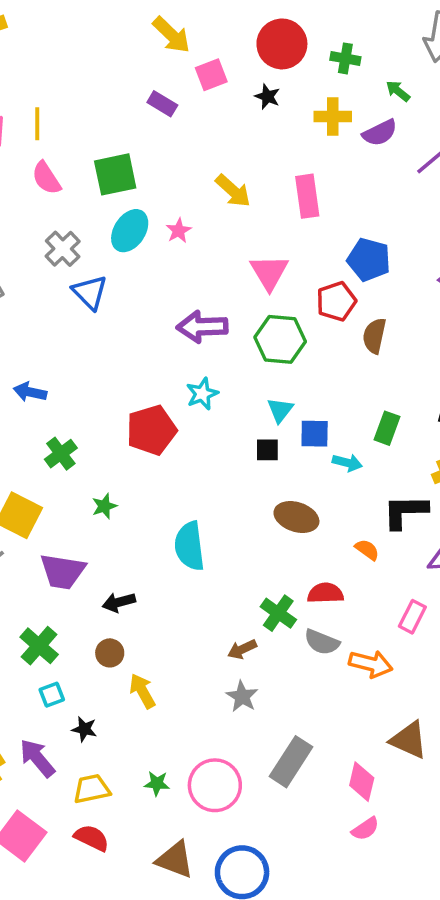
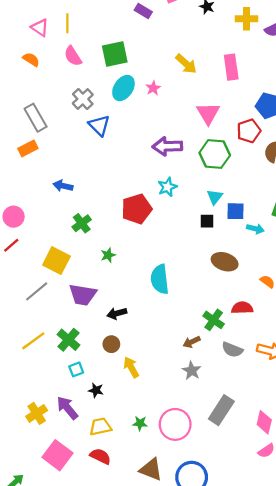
gray semicircle: (322, 642) -> (232, 350), moved

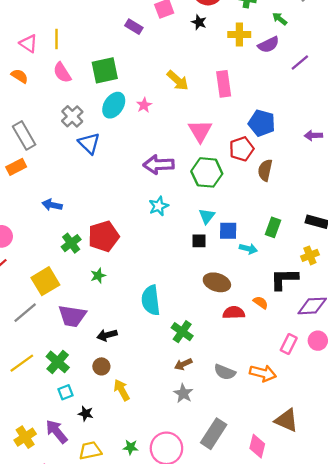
red pentagon: (137, 209) -> (104, 236), moved
yellow square: (56, 261) -> (45, 281), turned 32
red semicircle: (242, 308) -> (234, 313), moved
green cross: (214, 320) -> (182, 332), moved

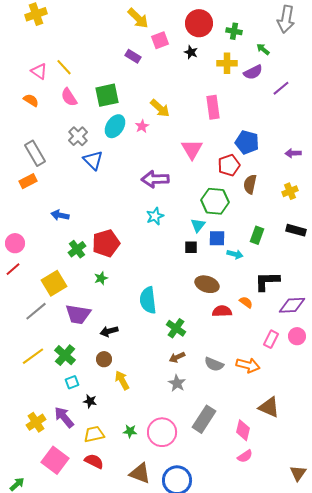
yellow line: (57, 39) -> (64, 67), turned -42
yellow arrow: (178, 80) -> (160, 108), moved
green hexagon: (207, 172) -> (215, 201), moved
yellow cross: (310, 255) -> (290, 191), moved

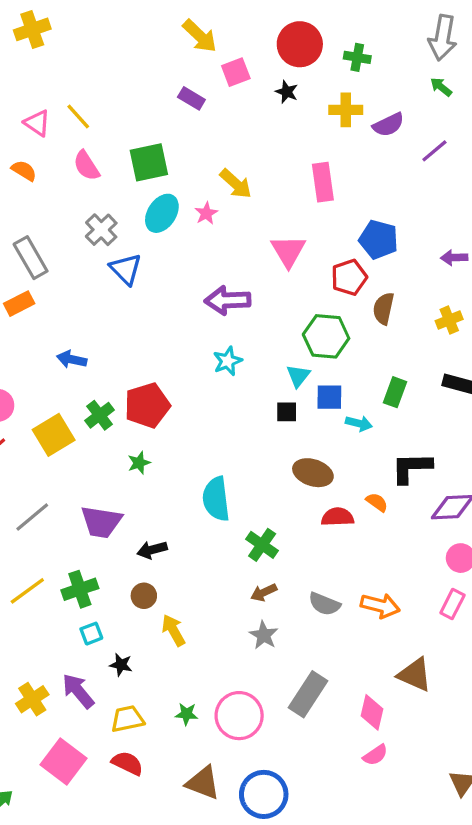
green arrow: (263, 49) -> (441, 87), moved
yellow square: (54, 283) -> (54, 435), moved
pink rectangle: (271, 339) -> (452, 604), moved
green cross: (65, 355) -> (80, 589), turned 30

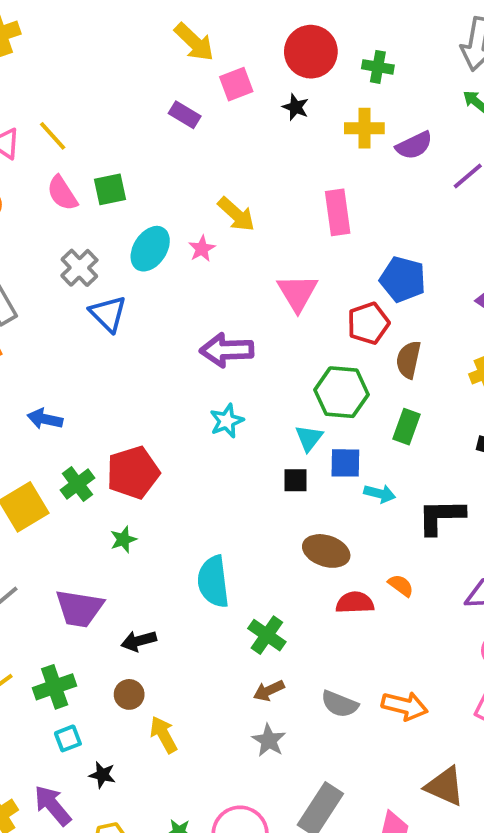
green square: (149, 162) -> (110, 189), moved, size x0.7
green rectangle: (395, 392) -> (407, 427), moved
black L-shape: (411, 468) -> (441, 517), moved

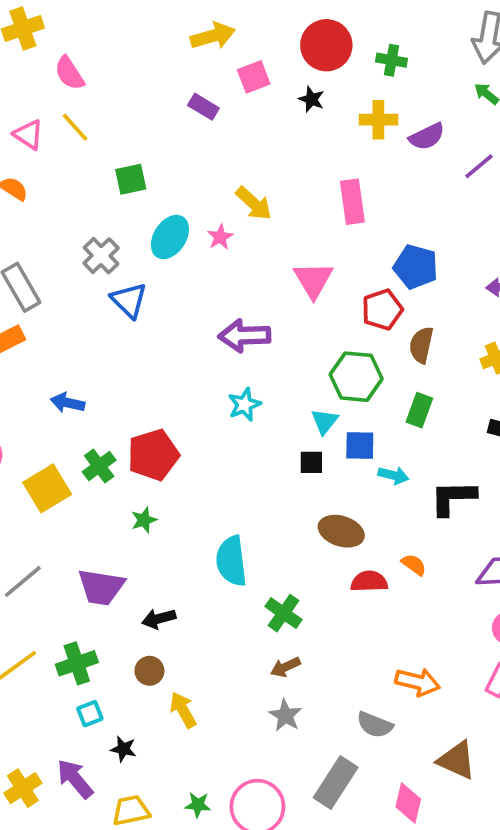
yellow arrow: (194, 42) -> (213, 36), turned -60
pink semicircle: (62, 193) -> (69, 73), moved
gray semicircle: (340, 704) -> (375, 725), moved

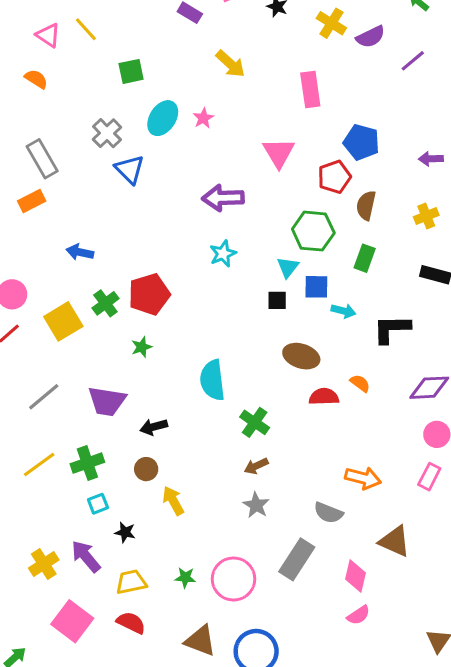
yellow cross: (378, 120) -> (331, 23), turned 32
yellow arrow: (254, 203) -> (230, 64), moved

